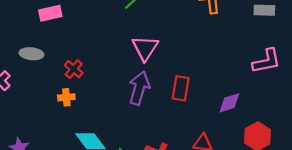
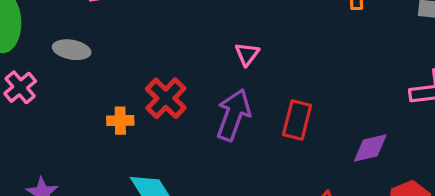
pink triangle: (145, 48) -> (247, 54), size x0.6
red cross: (74, 69) -> (166, 98), moved, size x1.4

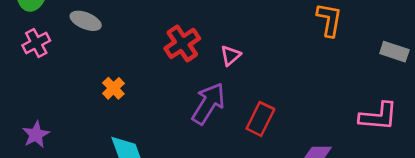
red cross: (166, 98) -> (182, 43), moved
orange cross: (120, 121) -> (113, 88), turned 35

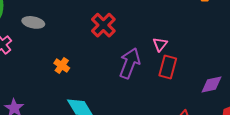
pink triangle: (230, 55) -> (160, 44), moved

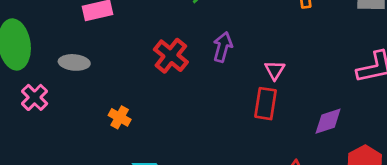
pink triangle: (160, 44) -> (275, 70), moved
purple arrow: (130, 63) -> (223, 47), moved, size x0.7

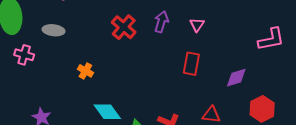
pink triangle: (275, 70) -> (197, 25), moved
pink cross: (35, 97) -> (24, 55), turned -30

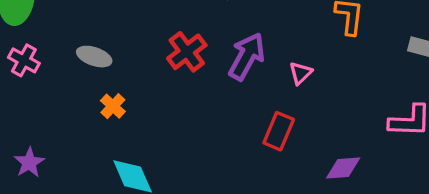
purple arrow: (161, 22) -> (247, 56), size x1.4
gray ellipse: (54, 30) -> (94, 57), moved

